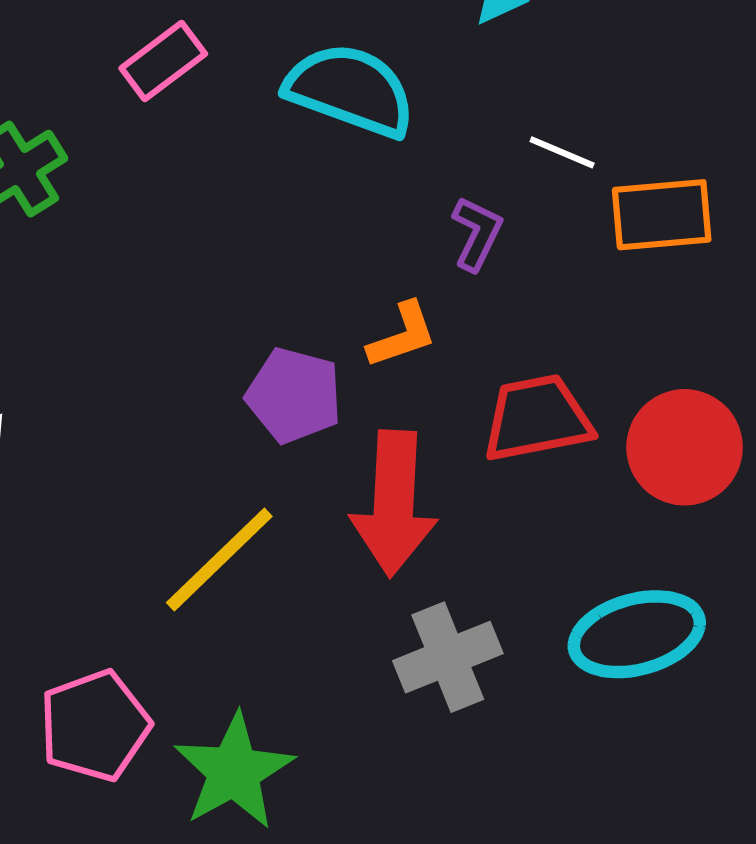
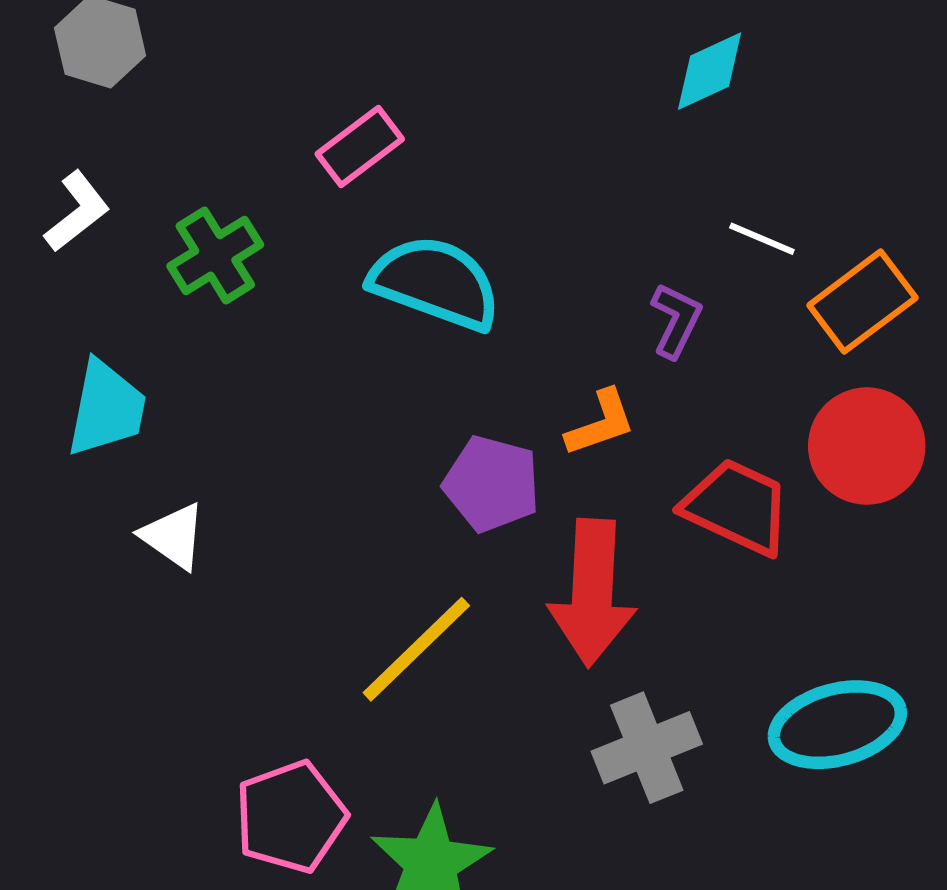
cyan semicircle: (350, 90) -> (435, 283), moved
orange rectangle: (662, 215) -> (862, 302), turned -32
red trapezoid: (537, 418) -> (737, 507), turned 36
red circle: (685, 447) -> (867, 446), moved

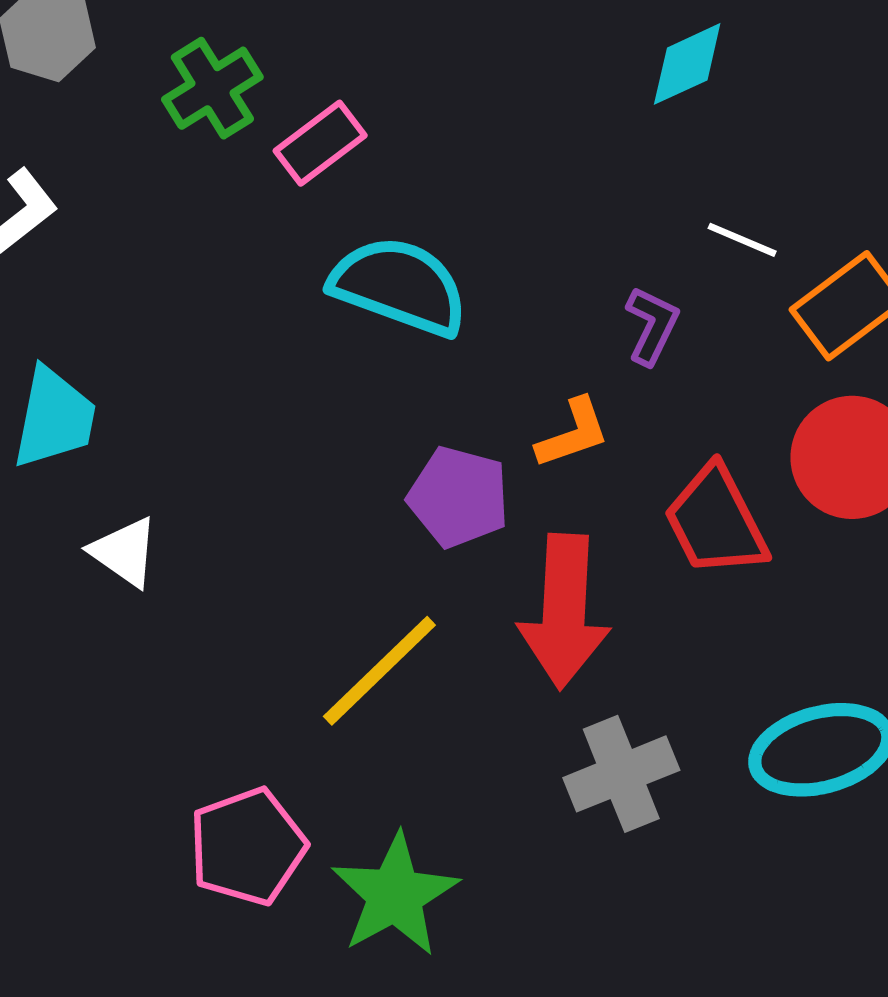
green cross: (215, 255) -> (212, 88), moved
red trapezoid: (737, 507) -> (716, 521), turned -142

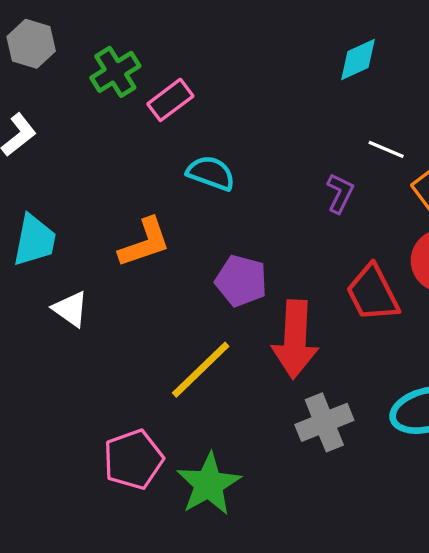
cyan semicircle: (399, 286) -> (211, 173), size x0.7
orange L-shape: (573, 433) -> (145, 243), moved, size x1.4

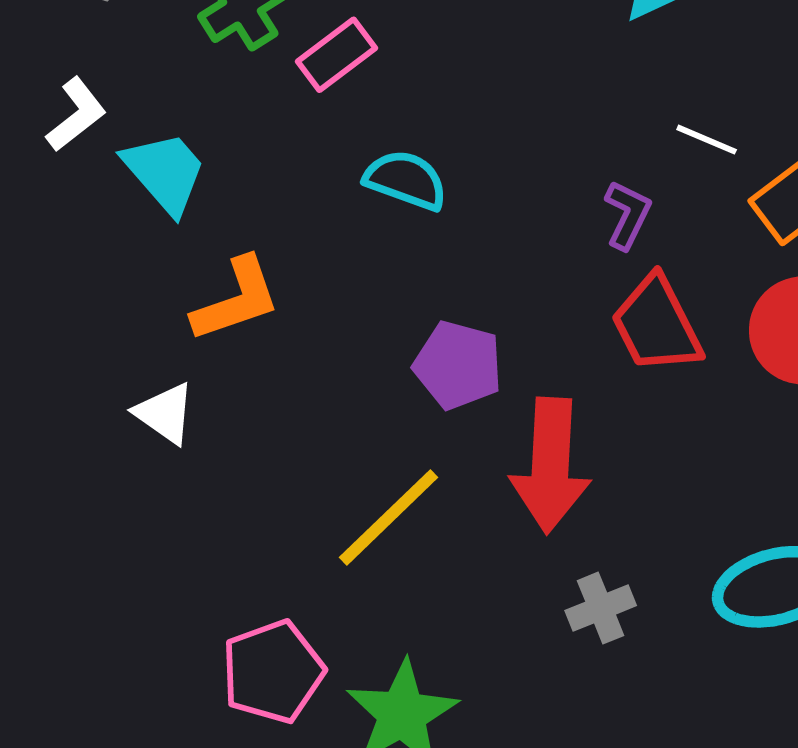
cyan trapezoid: (34, 240) -> (165, 172), moved, turned -52
orange L-shape: (145, 243) -> (236, 300), moved
red trapezoid: (373, 293) -> (656, 325), moved
gray cross: (324, 422) -> (601, 608), size x0.7

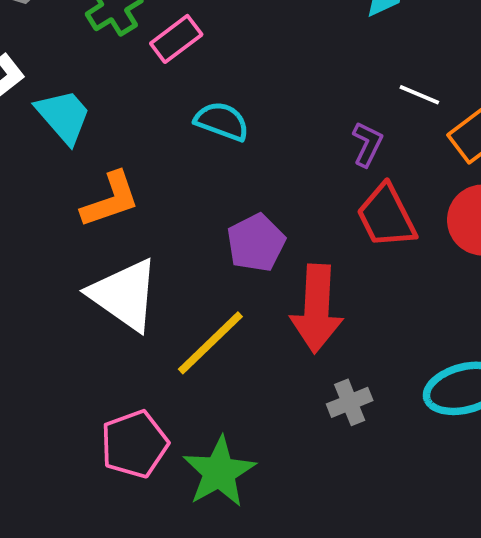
purple pentagon: (458, 365) -> (256, 243), turned 30
white triangle: (165, 413) -> (124, 295), moved, size x1.8

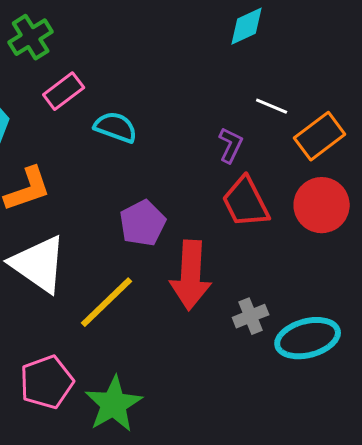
pink rectangle: (176, 39) -> (64, 91), moved
gray cross: (350, 402) -> (251, 316), moved

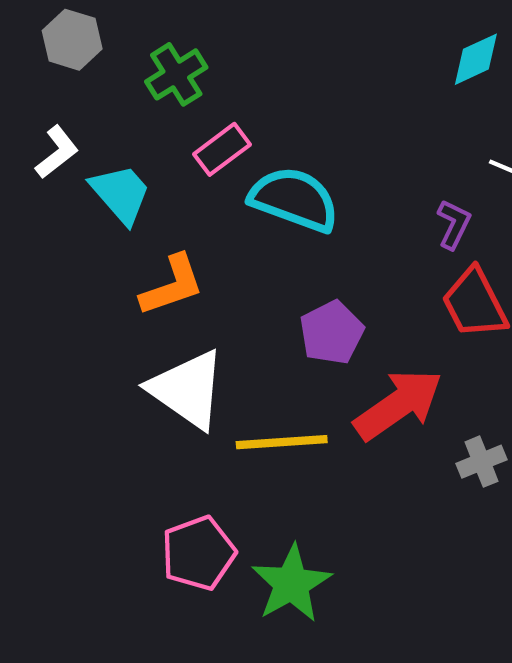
cyan semicircle: (116, 127) -> (294, 199), size x1.5
red arrow: (191, 275) -> (398, 405), turned -128
yellow line: (107, 302) -> (282, 442), turned 40

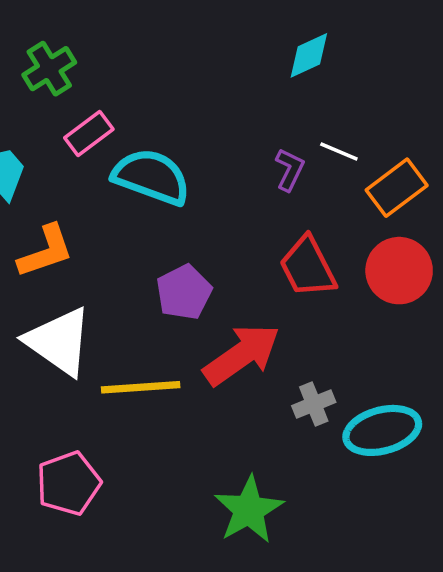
purple L-shape: (454, 224) -> (290, 170), moved
green star: (291, 584) -> (249, 510), moved

